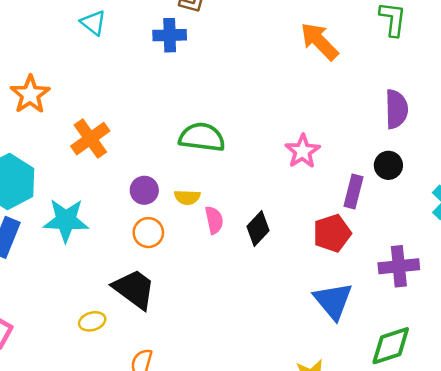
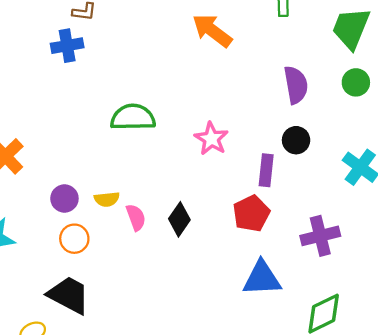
green semicircle: (202, 137) -> (133, 117), moved
blue triangle: (333, 301) -> (262, 278), turned -45

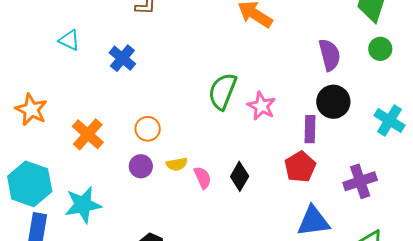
blue cross: (67, 46) -> (122, 58), moved, turned -36
green semicircle: (133, 117) -> (223, 91), moved, turned -63
black circle: (296, 140) -> (333, 102), size x1.4
orange circle: (74, 239) -> (148, 129), moved

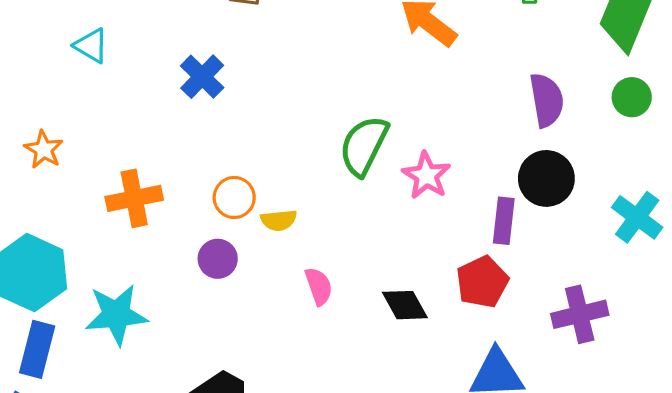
cyan triangle: (69, 40) -> (91, 46), moved
orange star: (31, 110) -> (44, 149), size x0.7
orange cross: (88, 134) -> (134, 198), turned 32
yellow semicircle: (177, 164) -> (279, 220), moved
black diamond: (240, 176) -> (405, 305), moved, turned -64

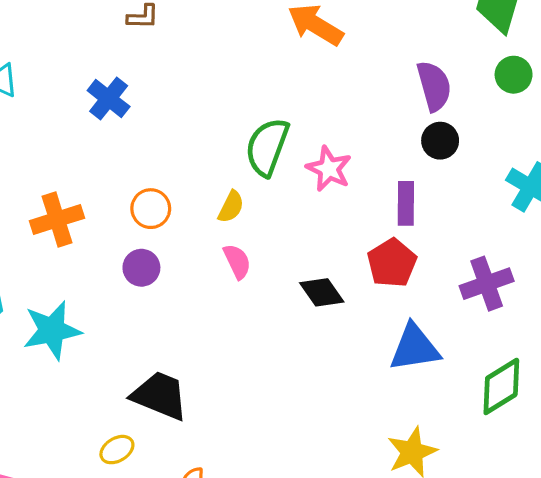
black circle: (546, 178) -> (440, 141), moved, size x0.7
yellow semicircle: (279, 220) -> (231, 207), moved, turned -52
pink semicircle: (319, 286) -> (237, 261), moved

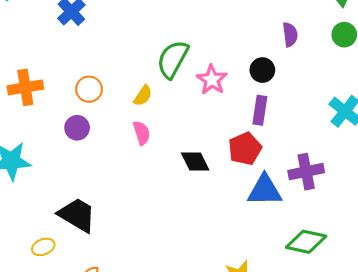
purple semicircle: (434, 86) -> (290, 35), size x0.7
black circle: (440, 141) -> (262, 70), moved
blue triangle: (415, 348) -> (265, 190), moved
green diamond: (501, 386) -> (306, 242), turned 36

